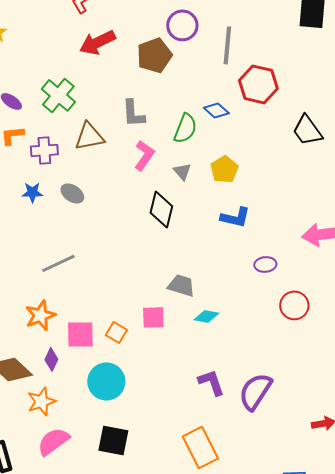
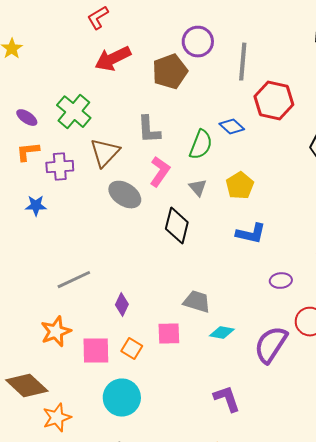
brown triangle: (89, 136) -> (105, 153), turned -36
blue star: (32, 192) -> (36, 206), moved
gray ellipse: (72, 193) -> (125, 195), moved, size x1.4
purple diamond: (51, 359) -> (122, 305), moved
purple semicircle: (255, 391) -> (271, 345), moved

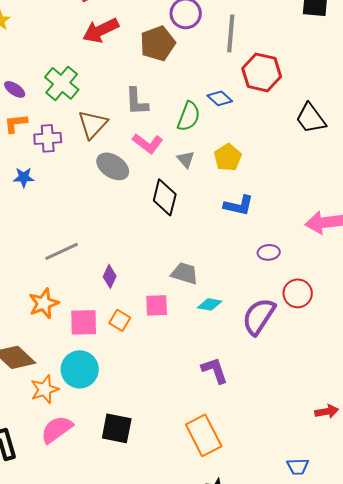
pink L-shape: (160, 172) -> (148, 143), turned 92
cyan circle: (122, 398) -> (80, 369), moved

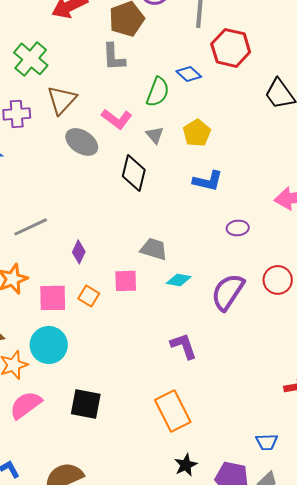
gray L-shape: (137, 101) -> (114, 57), moved
red circle: (298, 293) -> (278, 280), moved

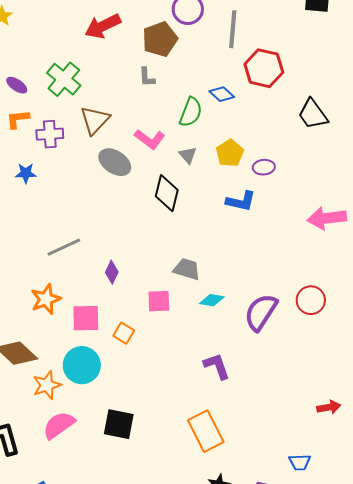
gray L-shape: (114, 57) -> (147, 77), size x0.7
purple ellipse: (238, 228) -> (264, 167), moved
orange square: (89, 296) -> (124, 333), moved

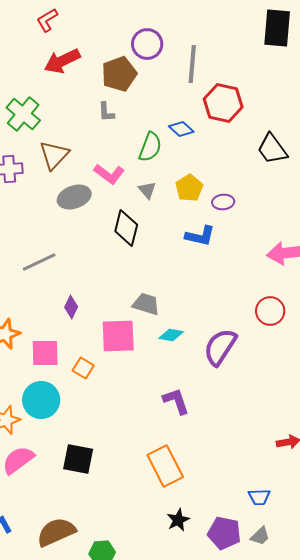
gray ellipse: (115, 162) -> (74, 197), turned -52
gray line: (64, 247) -> (39, 262), moved
red circle: (311, 300) -> (270, 311), moved
pink square: (159, 301) -> (118, 336), size x1.5

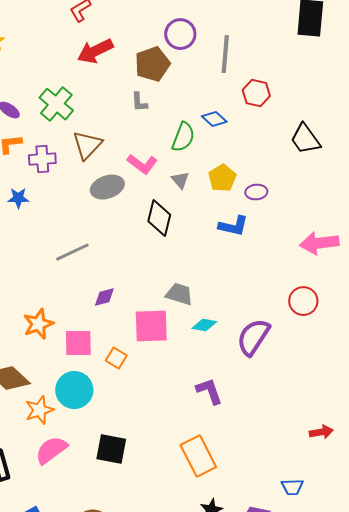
red hexagon: (223, 103) -> (256, 93), size x0.7
purple diamond: (71, 307) -> (104, 297), turned 50

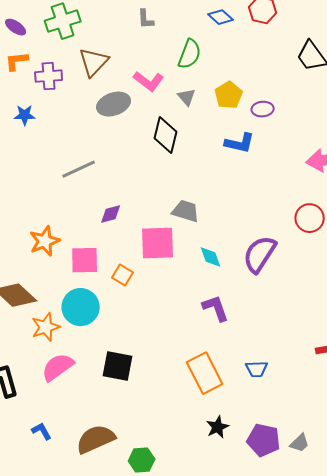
green cross: (56, 104) -> (63, 21), turned 32
blue diamond: (214, 119) -> (221, 17), moved
cyan diamond: (204, 325) -> (211, 257), moved, turned 60
blue trapezoid: (292, 487) -> (257, 369), moved

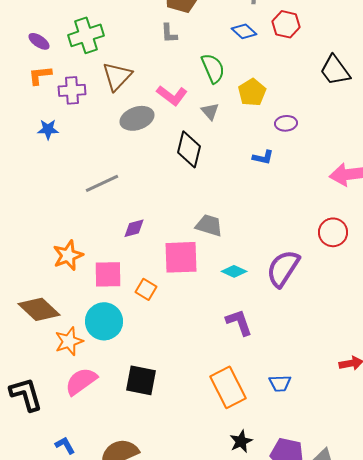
green semicircle: (190, 54) -> (213, 68), turned -44
yellow pentagon: (229, 95) -> (252, 92), moved
blue L-shape: (240, 143) -> (263, 157), size x0.7
cyan diamond: (211, 257) -> (234, 271), turned -45

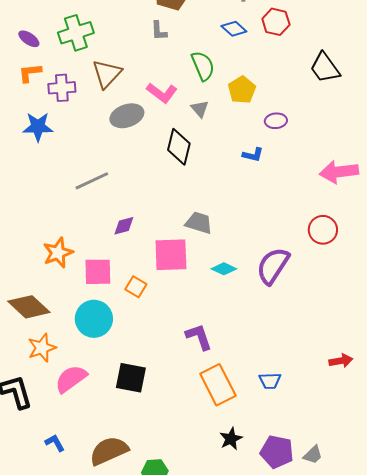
blue star: (48, 129) -> (38, 127), size x1.4
purple L-shape: (239, 322) -> (199, 337), moved
orange star: (69, 341) -> (42, 348), moved

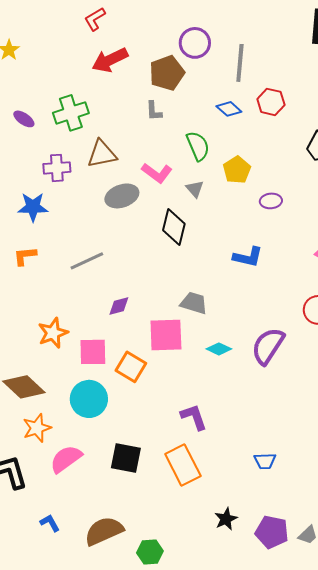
orange L-shape: (30, 73) -> (25, 256), moved
brown triangle: (107, 74) -> (102, 154), turned 36
blue L-shape: (253, 155) -> (248, 257), moved, size x1.4
orange square: (136, 287) -> (131, 367), size x1.4
orange rectangle: (218, 385) -> (183, 465), moved

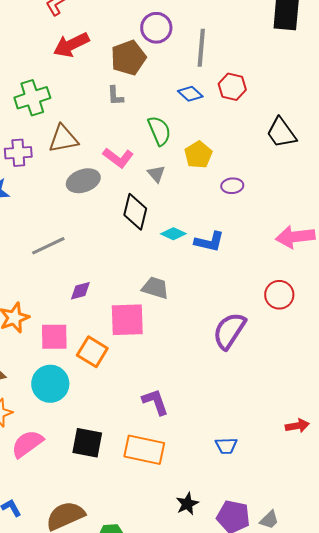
cyan diamond: (219, 349) -> (173, 234), moved
orange rectangle: (183, 465) -> (144, 450), turned -51

